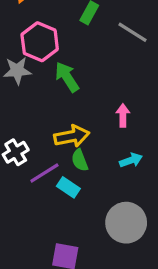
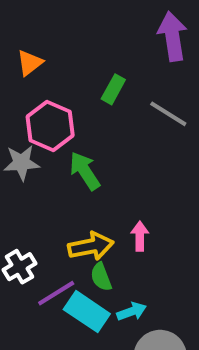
pink arrow: (123, 115) -> (140, 236), moved
cyan arrow: (131, 160) -> (132, 312), moved
cyan rectangle: (68, 187) -> (87, 312), size x1.5

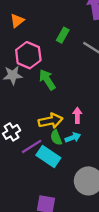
cyan arrow: (132, 312) -> (73, 138), moved

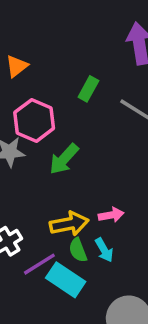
green arrow: (47, 80) -> (64, 159), turned -105
pink arrow: (77, 115) -> (111, 215), turned 80
cyan arrow: (73, 138) -> (104, 250), turned 80

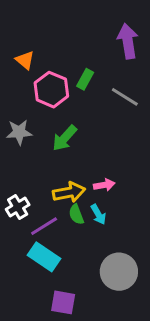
orange triangle: (17, 66) -> (25, 60), turned -42
pink hexagon: (34, 120) -> (51, 90), moved
cyan rectangle: (66, 280) -> (44, 257), moved

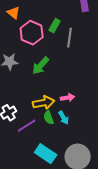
gray line: (125, 97) -> (70, 38), moved, turned 66
cyan rectangle: (44, 257) -> (46, 154), moved

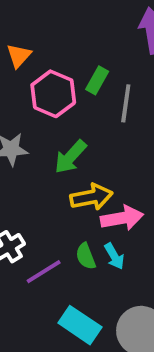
orange triangle: (14, 13) -> (19, 56), turned 32
pink arrow: (68, 98) -> (122, 218), size x1.5
yellow arrow: (44, 103) -> (91, 197), moved

